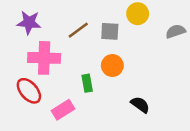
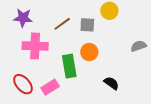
gray semicircle: (176, 31) -> (139, 46), moved
green rectangle: (87, 83) -> (69, 66), size x1.6
red ellipse: (29, 91) -> (23, 84), moved

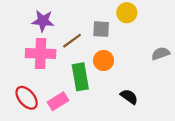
purple star: (23, 18) -> (43, 21), moved
brown line: (62, 24) -> (72, 41), moved

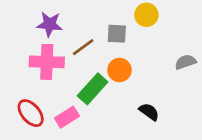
green rectangle: (80, 77) -> (93, 89), turned 52

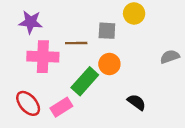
purple star: (49, 24) -> (31, 22), moved
brown line: (83, 47) -> (76, 43), turned 35

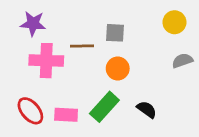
yellow circle: (134, 13) -> (174, 22), moved
green rectangle: (85, 81) -> (104, 107), moved
pink rectangle: (61, 107) -> (66, 115), turned 35

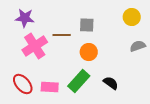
pink cross: (46, 61) -> (35, 46), turned -35

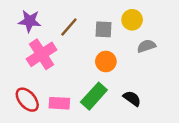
yellow circle: (132, 17) -> (132, 20), moved
brown line: (62, 35) -> (69, 27), moved, turned -48
gray semicircle: (138, 46) -> (146, 46), moved

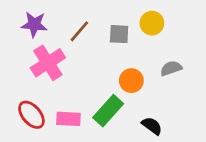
gray semicircle: (146, 46) -> (171, 68), moved
orange circle: (106, 62) -> (131, 81), moved
black semicircle: (132, 98) -> (152, 126), moved

